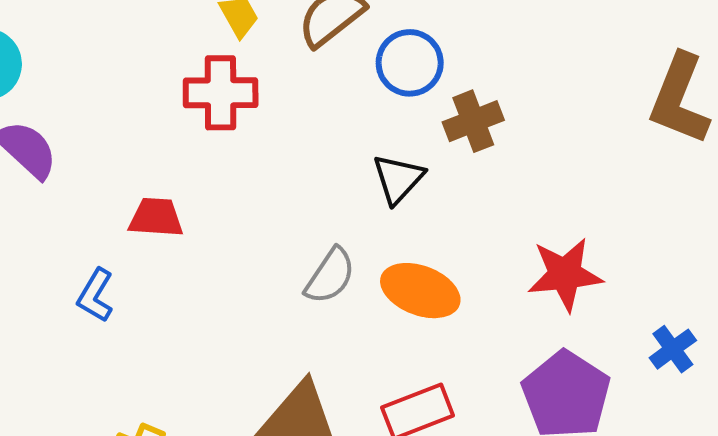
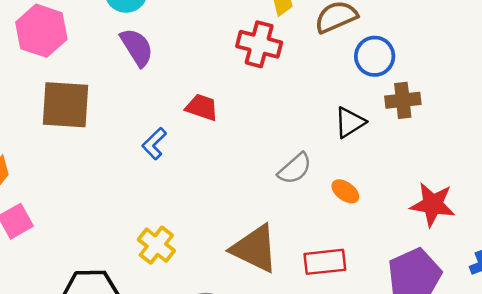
orange ellipse: (420, 291) -> (345, 191), size x0.6

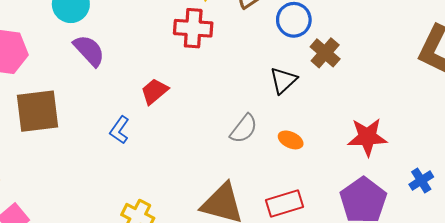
brown cross: (403, 100) -> (325, 53), turned -32
red trapezoid: (202, 107) -> (154, 91), turned -48

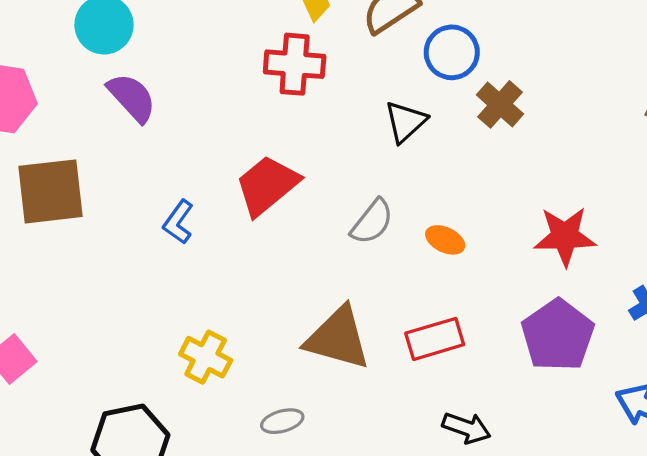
black triangle: (283, 80) -> (406, 122), moved
red trapezoid: (154, 91) -> (267, 185), moved, size x1.5

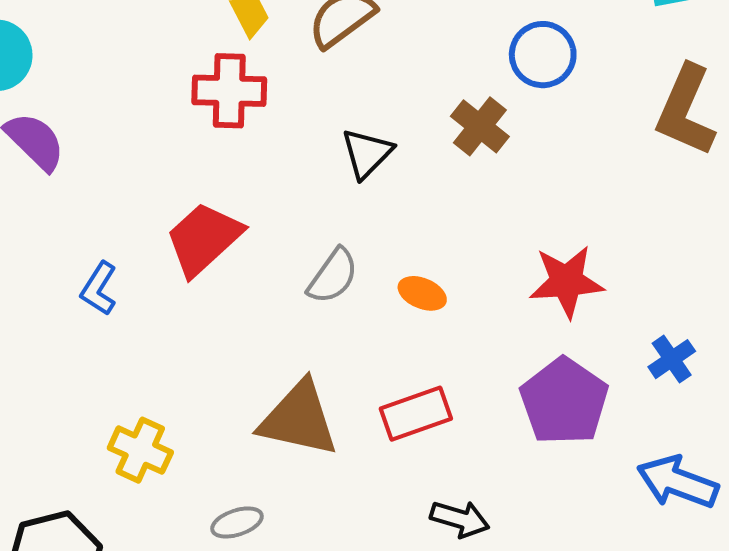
blue circle: (452, 52) -> (543, 55), moved

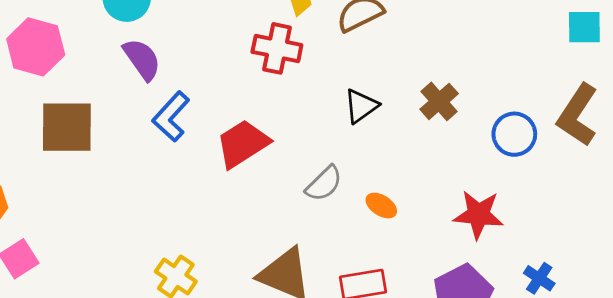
blue circle: (543, 55) -> (514, 134), moved
blue L-shape: (99, 289) -> (171, 117), moved, size x1.4
blue cross: (672, 359) -> (539, 278), turned -32

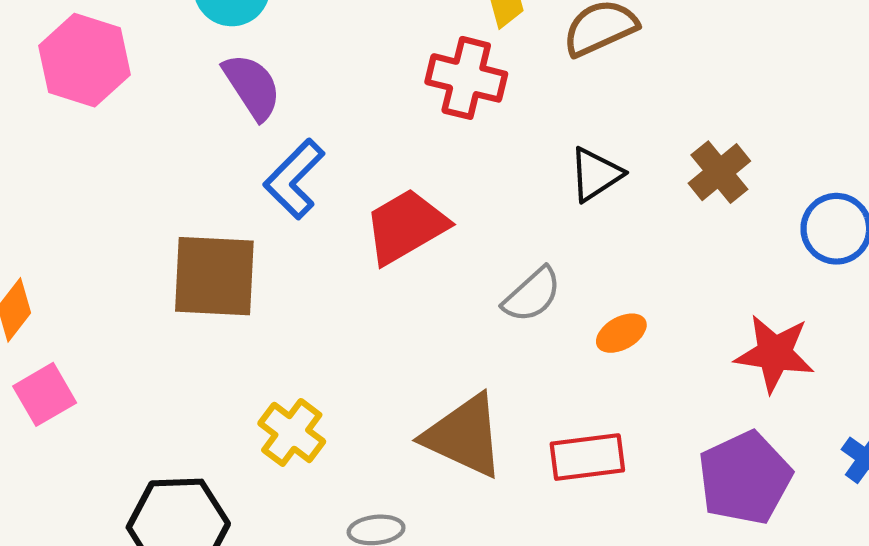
brown square: (67, 127) -> (214, 276), moved
orange ellipse: (381, 206) -> (621, 333), turned -64

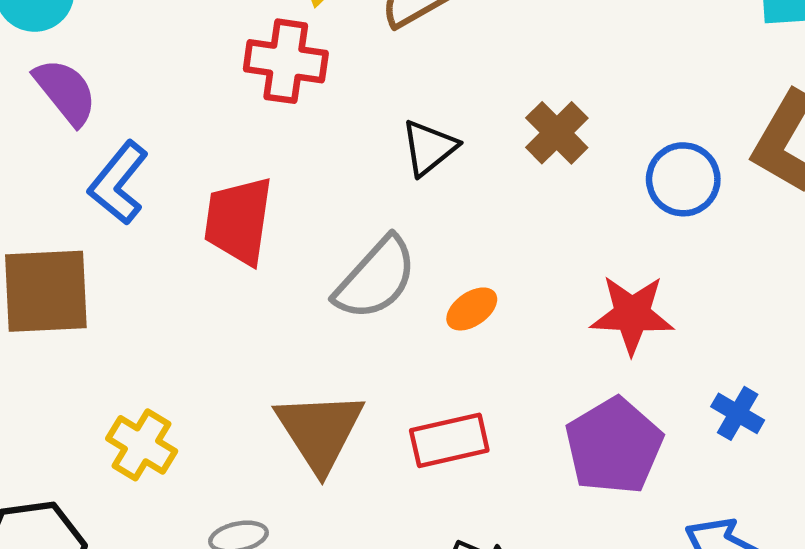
red trapezoid: (406, 226) -> (239, 221), turned -46
gray semicircle: (532, 295) -> (376, 278), size x1.4
brown triangle: (464, 436) -> (320, 431), turned 38

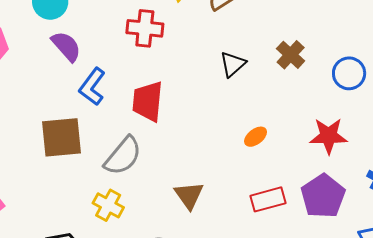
red cross: (286, 61) -> (145, 28), moved
gray semicircle: (376, 278) -> (123, 156), moved
brown triangle: (320, 431) -> (189, 195), size x0.7
red rectangle: (449, 440) -> (268, 199), moved

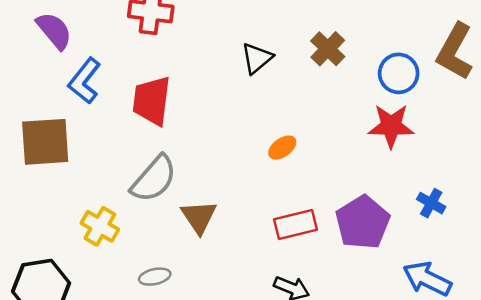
red star: (329, 136) -> (391, 126), moved
gray semicircle: (123, 156) -> (154, 179), moved

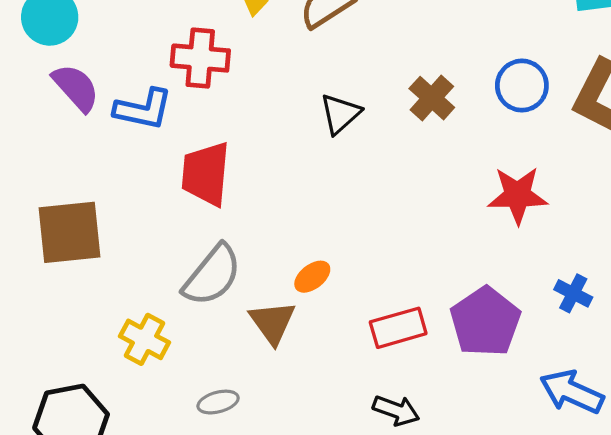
blue circle: (399, 73) -> (522, 86), moved
blue L-shape: (85, 81) -> (143, 109), moved, turned -114
orange ellipse: (282, 148) -> (312, 277), moved

